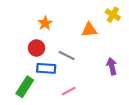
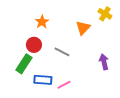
orange triangle: (89, 30) -> (83, 28), turned -42
blue rectangle: (46, 68) -> (43, 80), moved
green rectangle: (25, 87) -> (24, 64), moved

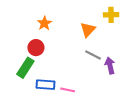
yellow cross: (105, 14) -> (111, 15), turned -32
gray line: (62, 52) -> (93, 55), moved
pink line: (64, 85) -> (68, 90), turned 40

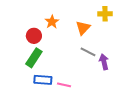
orange star: (44, 23) -> (52, 22), moved
red circle: (36, 48) -> (34, 36), moved
green rectangle: (25, 68) -> (34, 58), moved

